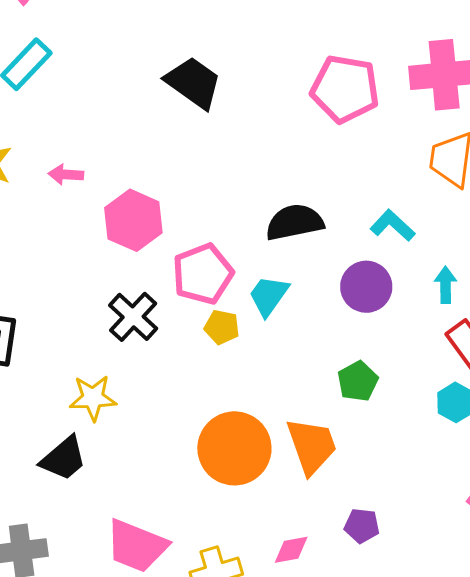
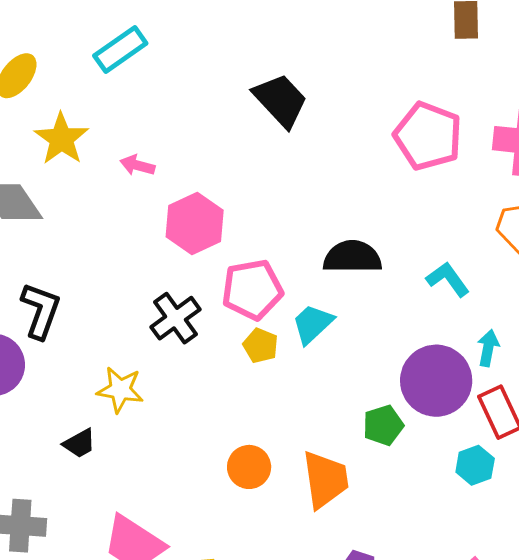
purple circle: (366, 287) -> (436, 381), moved, size x1.4
orange circle: (234, 448) -> (249, 467), size x0.6
black trapezoid: (64, 459) -> (79, 443), size x0.7

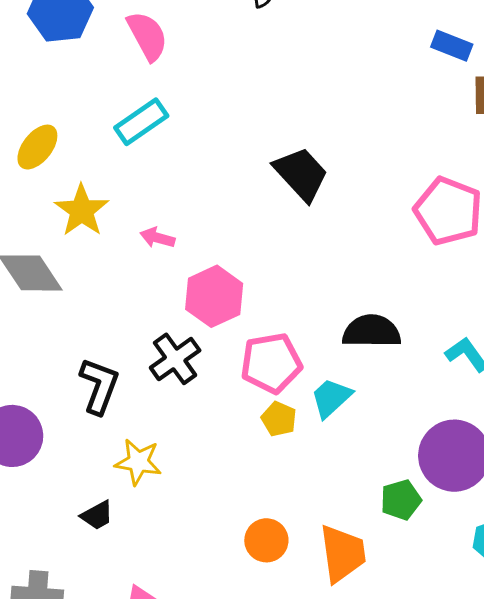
black L-shape: (41, 311) -> (99, 386), moved
black cross: (176, 318) -> (175, 359), moved

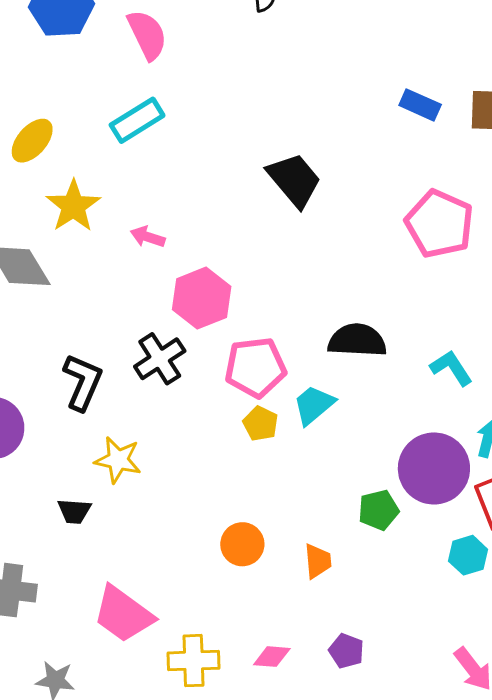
blue rectangle: (452, 46) -> (420, 105), moved
black trapezoid: (97, 515) -> (74, 511), turned 30
orange trapezoid: (343, 554) -> (318, 561), size x0.6

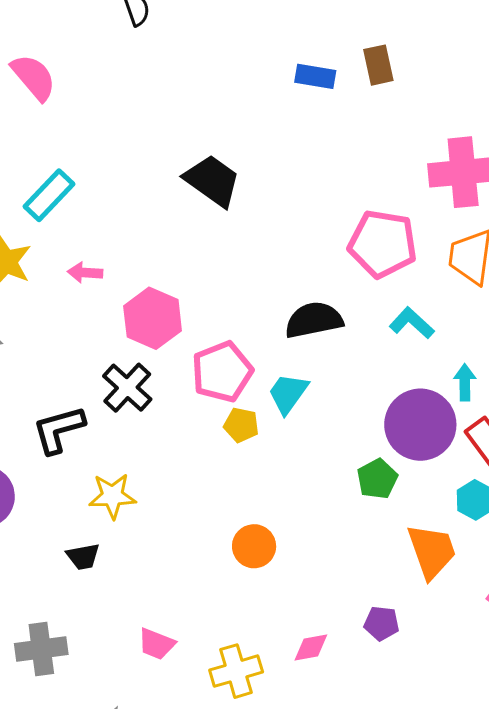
cyan rectangle: (137, 120) -> (49, 195), moved
pink pentagon: (439, 224) -> (383, 244), moved
black L-shape: (83, 382) -> (59, 430), turned -114
orange trapezoid: (318, 561) -> (432, 551), moved, size x1.6
pink trapezoid: (123, 614) -> (156, 644), size x0.6

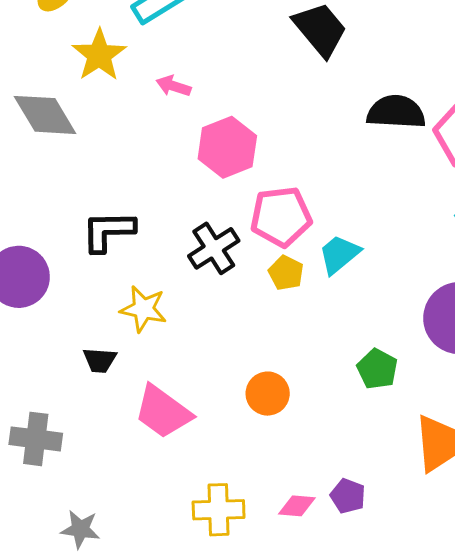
black semicircle: (314, 320) -> (396, 112), moved
black cross: (127, 388) -> (214, 248), moved
green pentagon: (377, 479) -> (377, 369), moved, turned -30
purple pentagon: (382, 623) -> (348, 496), moved
pink trapezoid: (156, 644) -> (163, 412), moved, size x1.6

